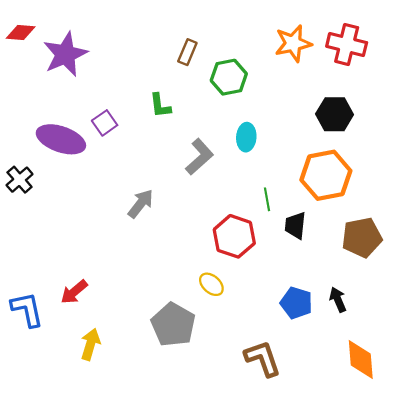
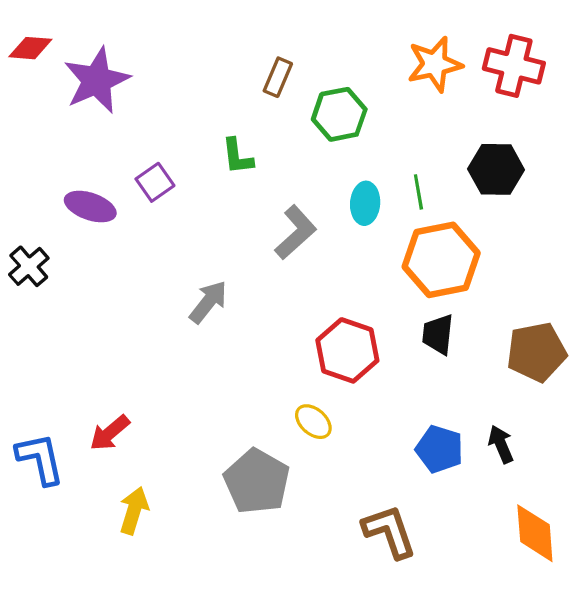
purple ellipse: (61, 139) -> (90, 207), size x0.7
orange hexagon: (326, 175) -> (441, 260), moved
green line: (267, 199) -> (418, 192), moved

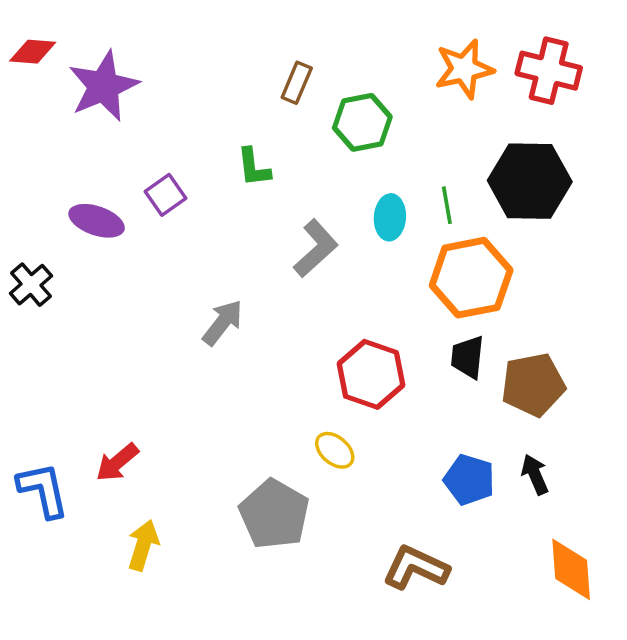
black hexagon: (496, 169) -> (530, 181), size x1.4
brown pentagon: (537, 352) -> (533, 385), moved
brown L-shape: (389, 532) -> (416, 568), turned -46

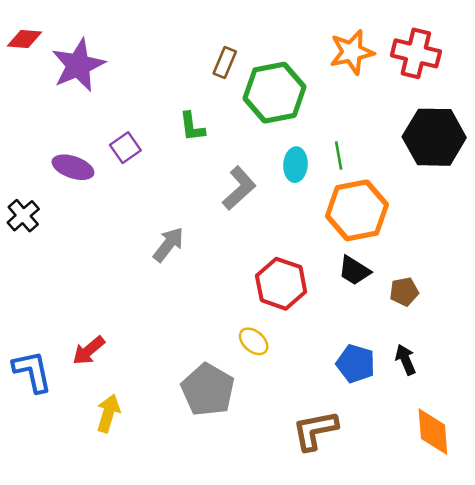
green hexagon: (362, 122) -> (275, 93), size x1.4
black hexagon: (530, 181) -> (434, 137), moved
black trapezoid: (468, 357) -> (354, 271), turned -64
brown pentagon: (533, 385) -> (404, 292), size x0.6
brown L-shape: (416, 568) -> (315, 430), turned -36

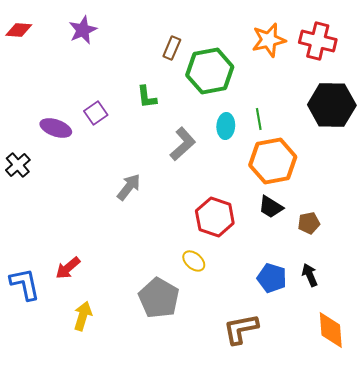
purple star: (78, 65) -> (83, 30), moved, size x0.7

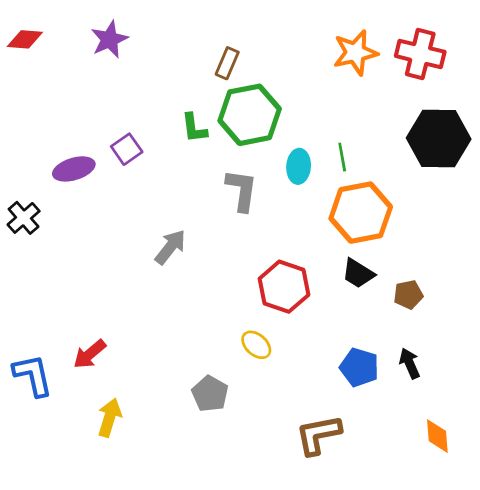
green hexagon: (210, 71) -> (250, 115), moved
purple ellipse: (56, 128) -> (74, 169), turned -36
gray L-shape: (183, 144) -> (242, 190), turned -40
gray pentagon: (159, 298) -> (210, 394), size x0.7
orange diamond: (331, 330) -> (437, 436), size x0.7

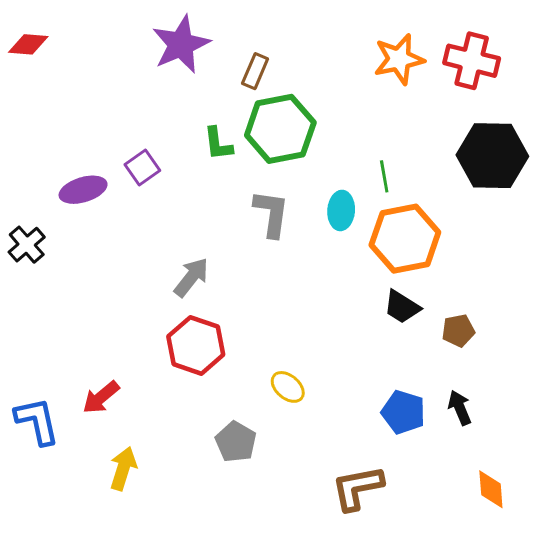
purple star: (109, 39) -> (181, 44), moved, size x1.4
cyan ellipse: (299, 166) -> (341, 210), moved
red hexagon: (284, 287) -> (196, 345), moved

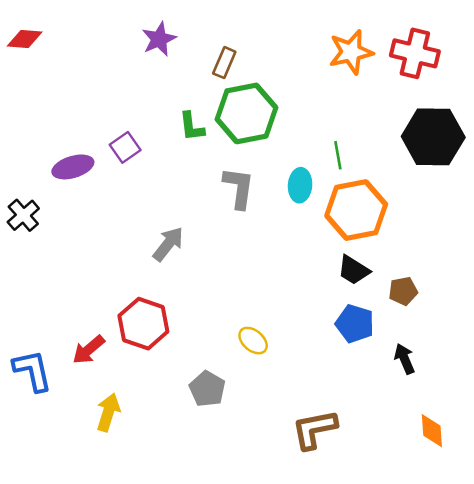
purple star: (181, 44) -> (159, 39), size x0.7
red hexagon: (196, 345) -> (143, 324), moved
blue pentagon: (403, 412) -> (355, 324), moved

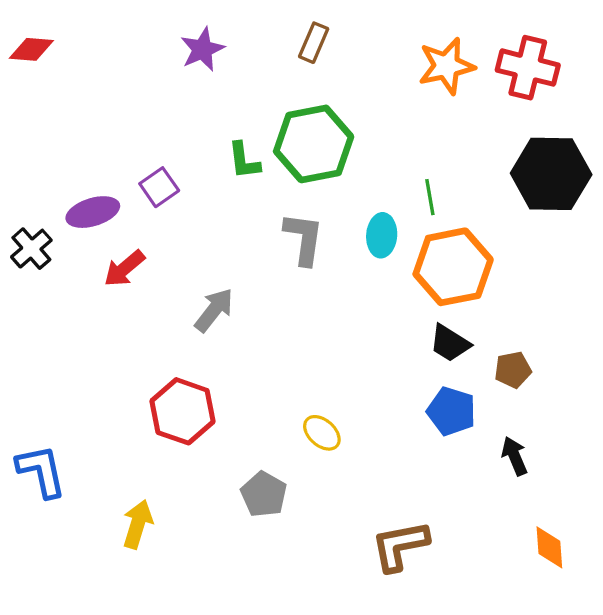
brown rectangle: (224, 63) -> (314, 43), moved
black cross: (23, 215) -> (31, 249), moved
red arrow: (89, 350) -> (124, 268), moved

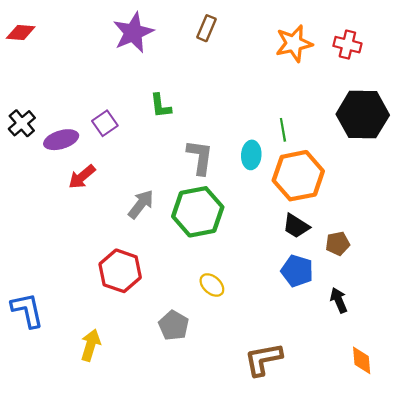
purple star: (202, 49) -> (133, 33), size x1.4
red cross: (528, 68) -> (347, 45), size x0.7
green hexagon: (314, 144) -> (198, 212), moved
black cross: (31, 249) -> (22, 123), moved

